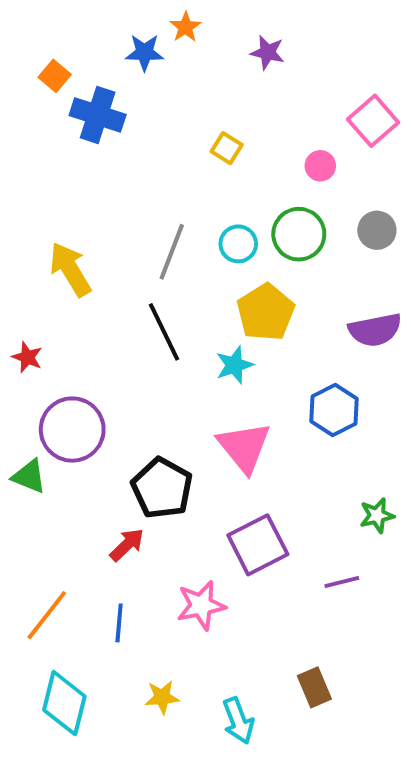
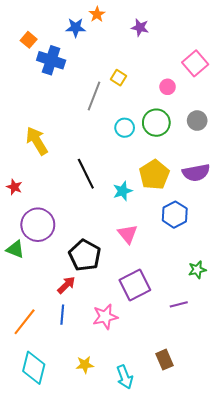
gray line: (172, 252) -> (94, 96), moved
yellow pentagon: (266, 312) -> (154, 175), moved
pink triangle: (244, 447) -> (128, 234), size x0.7
blue line: (119, 623) -> (62, 315), moved

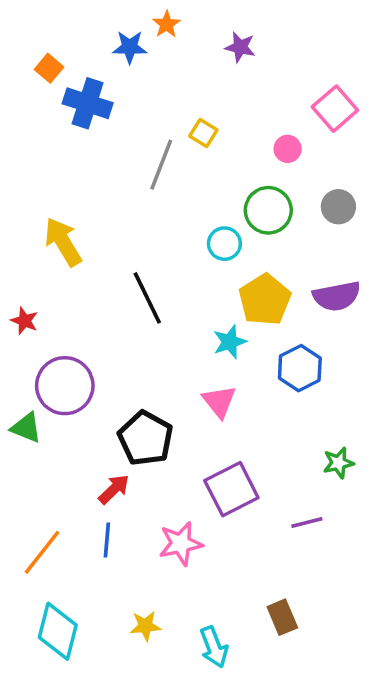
cyan circle: (125, 128) -> (224, 244), moved
cyan star: (123, 191) -> (230, 342), moved

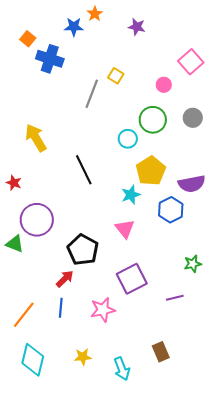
purple semicircle: (337, 296) -> (192, 184), moved

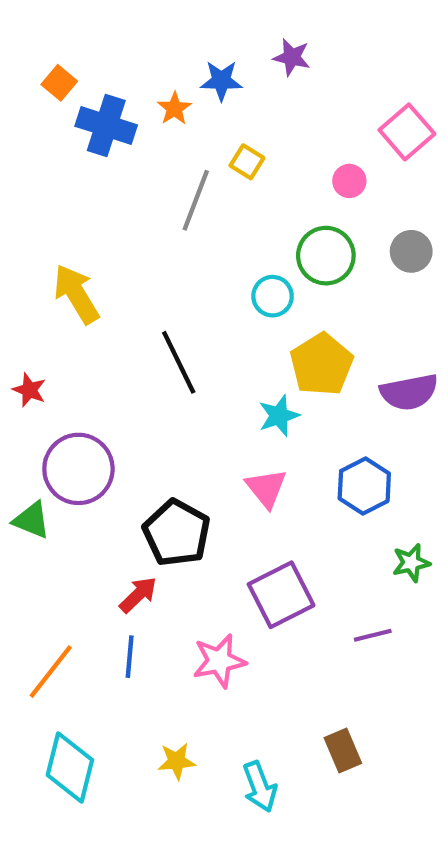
orange star: (95, 14) -> (174, 108), moved
blue star: (74, 27) -> (221, 81), moved
blue hexagon: (171, 210) -> (364, 486), moved

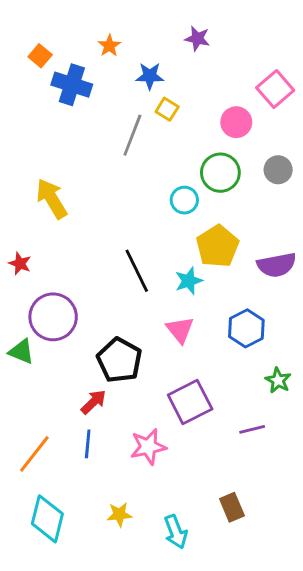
blue star: (221, 81) -> (150, 76), moved
orange star: (174, 108) -> (109, 46), moved
pink circle: (349, 181) -> (236, 122), size x1.4
black line: (179, 362) -> (137, 271), moved
green star: (411, 563) -> (278, 380), turned -30

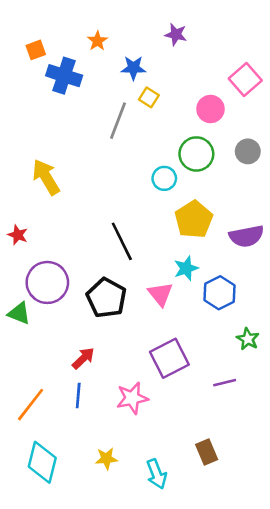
orange square: (40, 56) -> (36, 50), turned 30
cyan star: (189, 281) -> (186, 268), moved
black pentagon: (119, 360) -> (106, 298), moved

